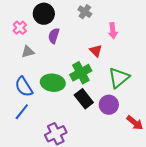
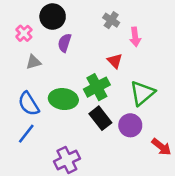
gray cross: (85, 12) -> (111, 20), moved

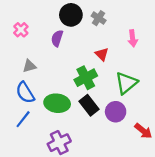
black circle: (53, 17) -> (71, 15), moved
pink arrow: (135, 37) -> (133, 38), moved
gray triangle: (33, 62) -> (29, 66), moved
green ellipse: (63, 99) -> (57, 103), moved

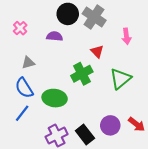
gray cross: (99, 18) -> (94, 17), size x1.6
purple semicircle: (57, 38) -> (55, 36), turned 77
black rectangle: (89, 105) -> (85, 134), moved
purple circle: (116, 112) -> (110, 125), moved

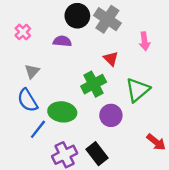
gray triangle: (28, 63) -> (32, 71), turned -32
blue line: (22, 113) -> (38, 129), moved
purple circle: (110, 125) -> (111, 115), moved

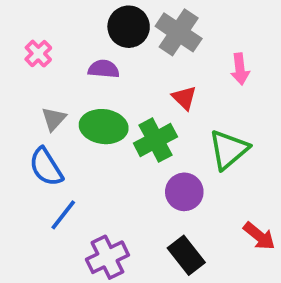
green ellipse: (62, 112) -> (104, 127), moved
black rectangle: (97, 154) -> (186, 255), moved

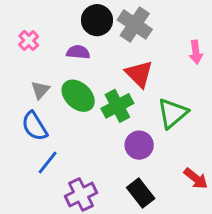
pink arrow: (240, 69) -> (196, 52), moved
red triangle: (184, 98) -> (139, 74), size x1.5
green ellipse: (104, 127) -> (78, 96), turned 36

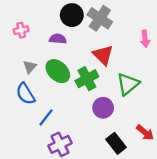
pink cross: (29, 40) -> (21, 30), turned 32
blue line: (48, 163) -> (46, 117), moved
black rectangle: (141, 193) -> (116, 143), moved

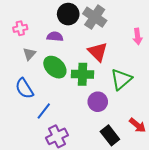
gray triangle: (30, 67) -> (29, 54), moved
green cross: (87, 79) -> (82, 74), turned 30

